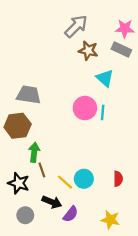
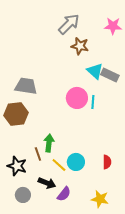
gray rectangle: (121, 49) -> (110, 75), moved
green arrow: (34, 152) -> (49, 143), moved

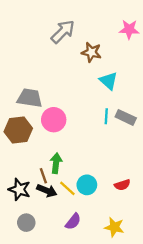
gray arrow: (69, 24) -> (63, 32), moved
gray rectangle: (110, 75) -> (126, 117), moved
pink circle: (77, 98) -> (54, 120), moved
red semicircle: (107, 162) -> (122, 185), turned 72
black arrow: (47, 183) -> (47, 191), moved

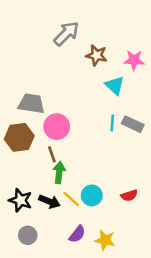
pink star: (129, 29) -> (134, 60), moved
brown line: (43, 176) -> (52, 154), moved
yellow star: (114, 227) -> (105, 240), moved

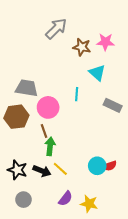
pink star: (134, 60) -> (105, 42), moved
cyan line: (112, 123) -> (77, 94), moved
cyan circle: (92, 195) -> (97, 166), moved

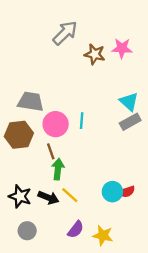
cyan triangle: (97, 73) -> (129, 102), moved
cyan line: (77, 94) -> (82, 121), moved
gray rectangle: (113, 105) -> (130, 122), turned -54

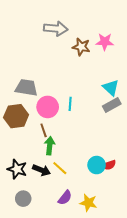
gray arrow: (65, 33) -> (56, 29), turned 50

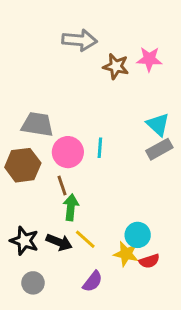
red semicircle: (109, 165) -> (149, 261), moved
yellow star: (88, 203) -> (126, 254), moved

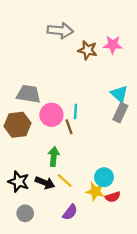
gray rectangle: (159, 149) -> (120, 113), turned -36
brown line: (62, 186) -> (69, 127), moved

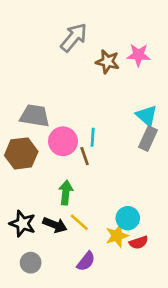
gray arrow: (60, 31) -> (74, 37), turned -55
yellow star: (95, 191) -> (117, 236), turned -30

